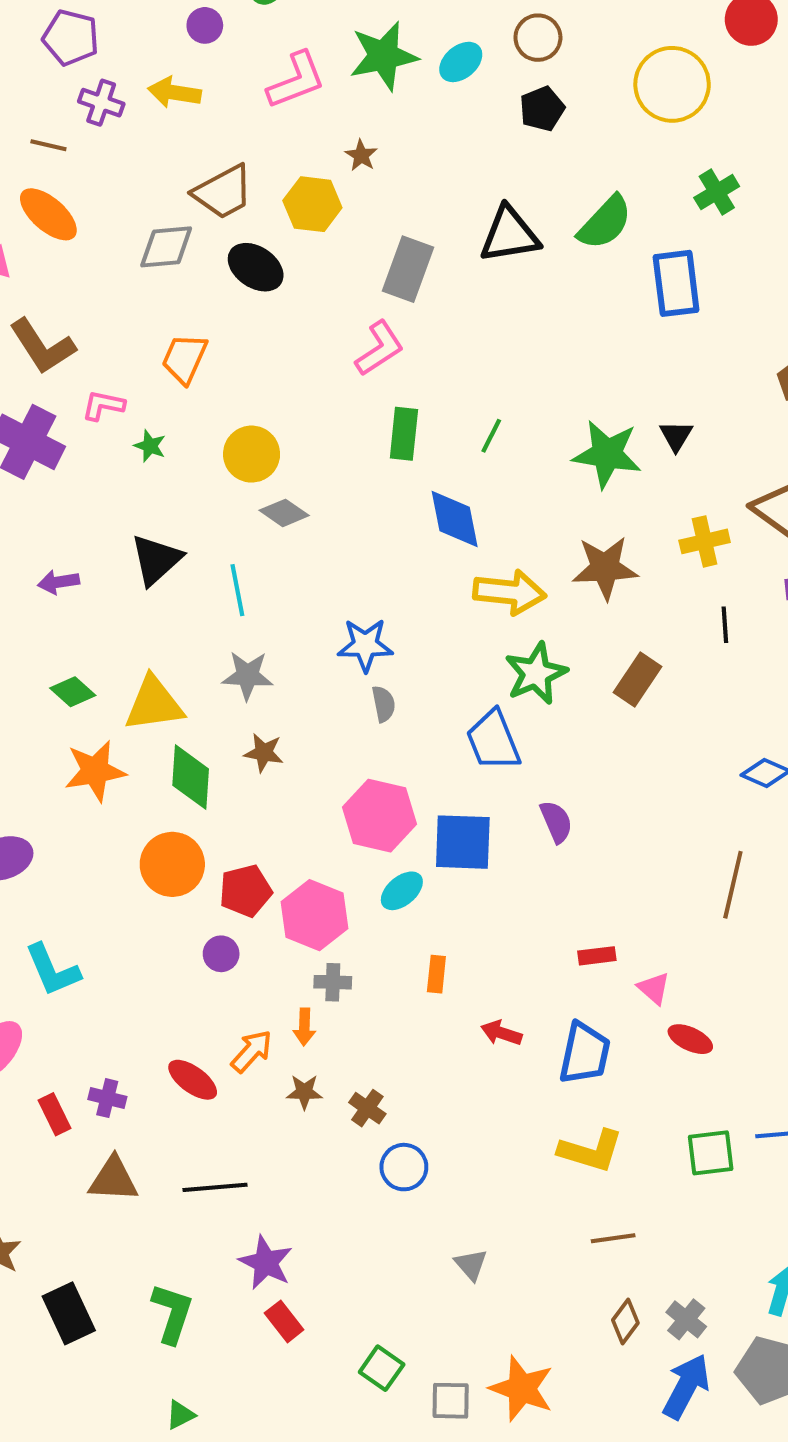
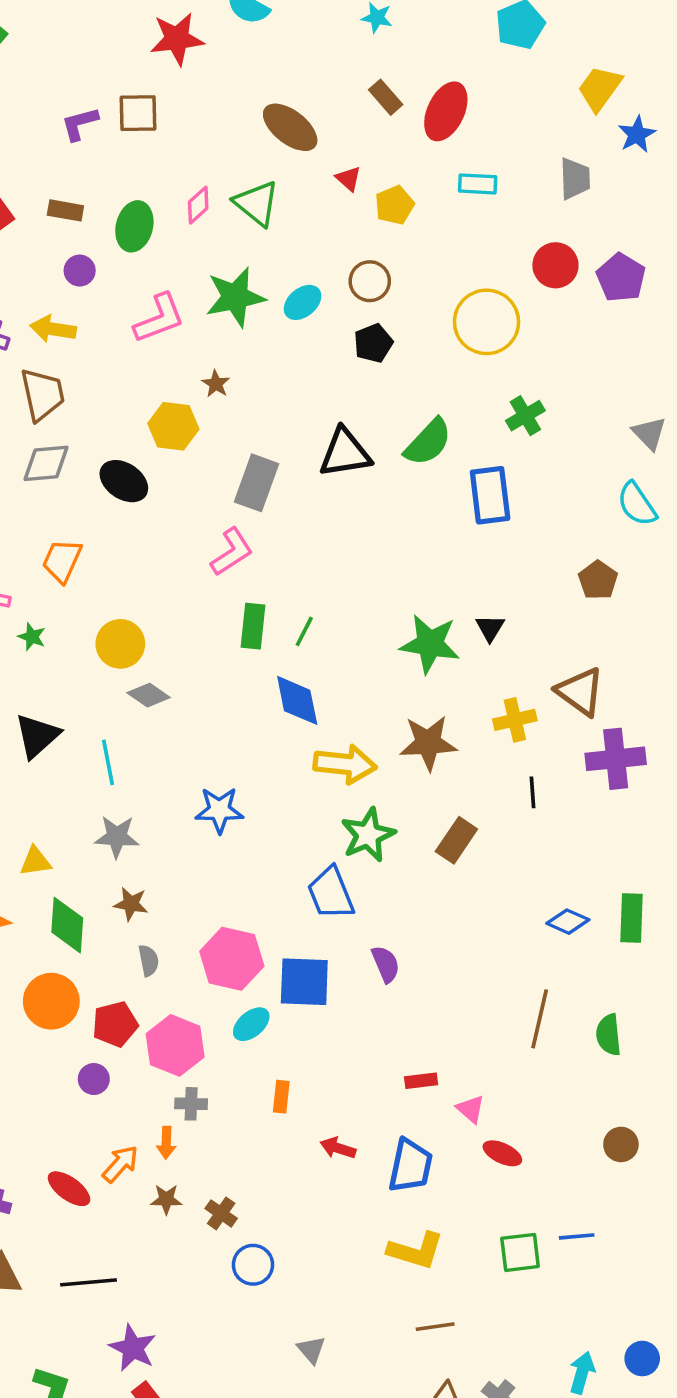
brown trapezoid: (223, 192) -> (42, 394), moved, turned -74
green line: (491, 436) -> (304, 631), moved
yellow triangle: (154, 704) -> (35, 861), size x0.6
gray semicircle: (384, 704) -> (149, 960), moved

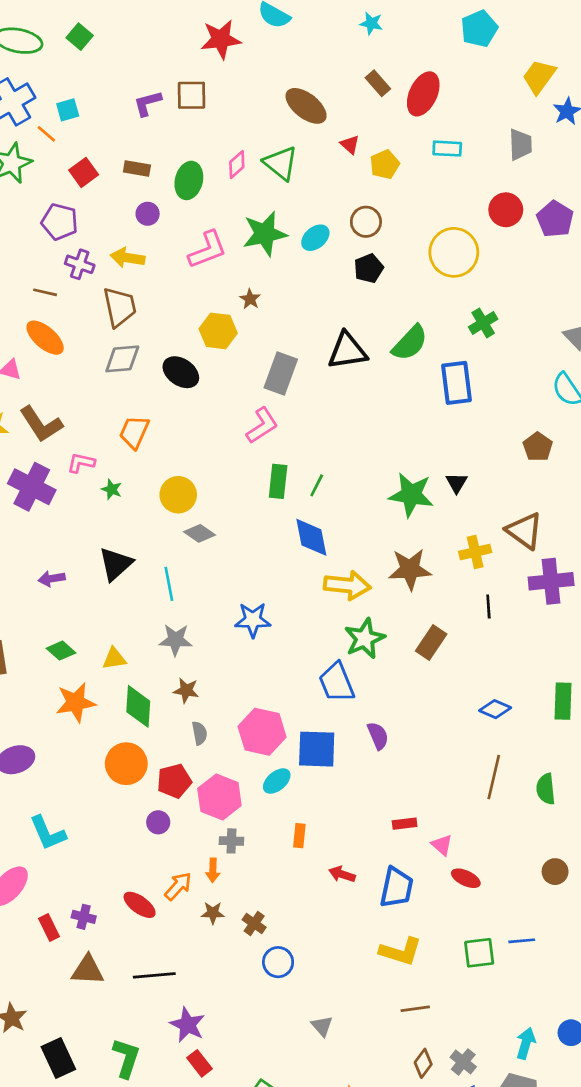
blue diamond: (568, 922) -> (495, 709), moved

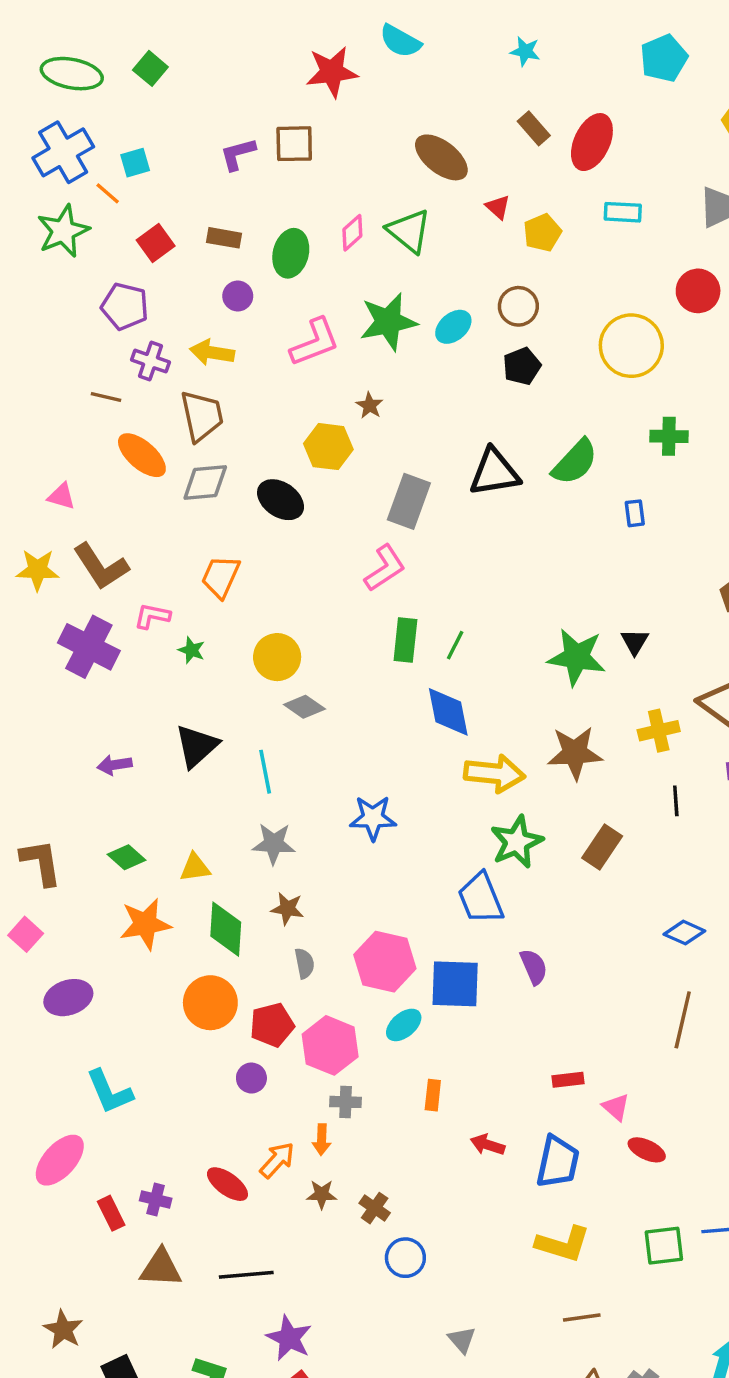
green cross: (483, 323) -> (669, 436), turned 32
orange ellipse: (45, 338) -> (142, 455), moved
blue rectangle: (456, 383) -> (635, 513), size x0.5

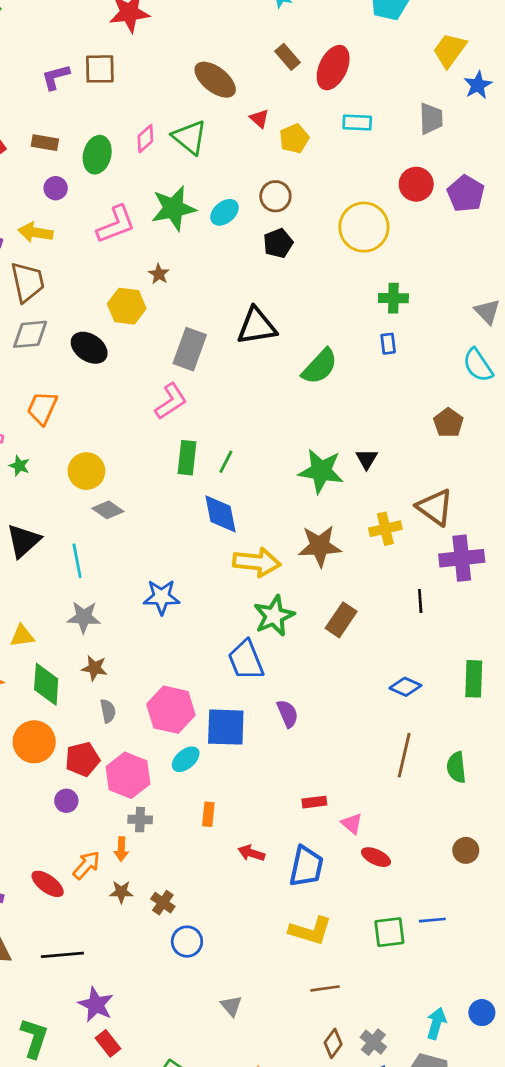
green semicircle: (575, 462) -> (320, 366), moved
blue rectangle: (635, 513) -> (388, 344), moved
black line: (676, 801) -> (420, 601), moved

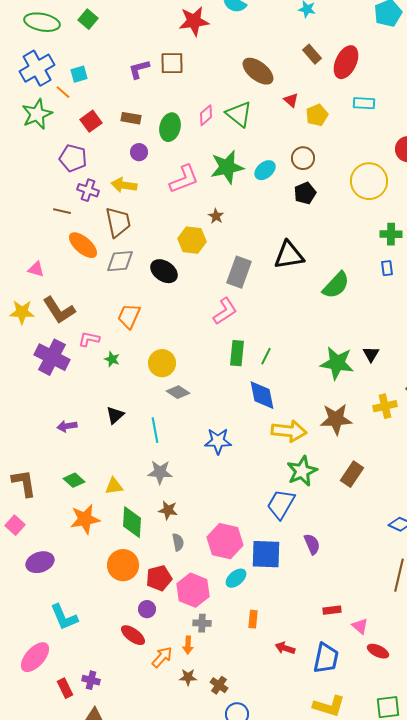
black triangle: (23, 541) -> (115, 415), size x0.7
blue star: (162, 597) -> (218, 441), moved
blue trapezoid: (246, 660) -> (281, 504), turned 52
red ellipse: (48, 884) -> (133, 635), moved

